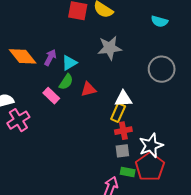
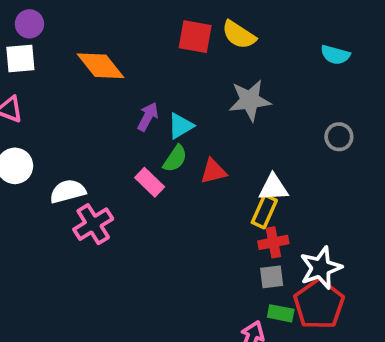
orange diamond: (23, 56) -> (100, 66), moved
gray circle: (162, 69) -> (339, 137), size x0.6

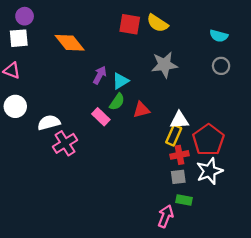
gray circle: (339, 137) -> (221, 66), moved
red pentagon: (319, 304) -> (208, 140), moved

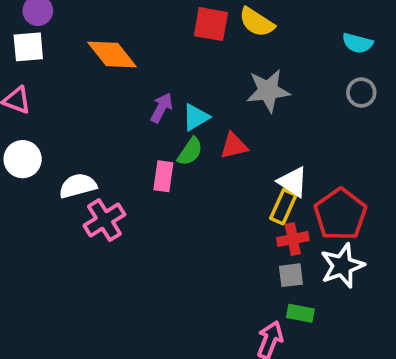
red triangle: (141, 110) -> (234, 146), moved
pink rectangle: (101, 117) -> (163, 176), turned 54
white triangle: (179, 120) -> (293, 182), turned 36

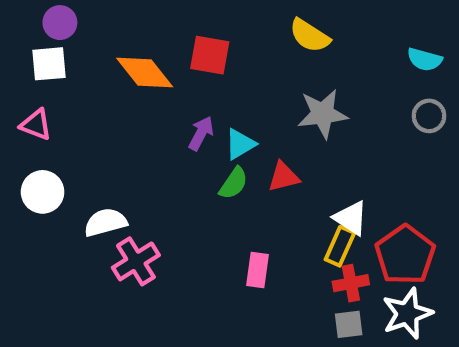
red square: (211, 24) -> (210, 55), moved
pink rectangle: (163, 176) -> (257, 270), moved

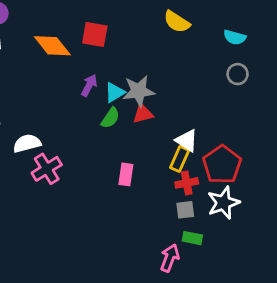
yellow semicircle: (310, 36) -> (177, 22), moved
gray star: (323, 114) -> (139, 91), moved

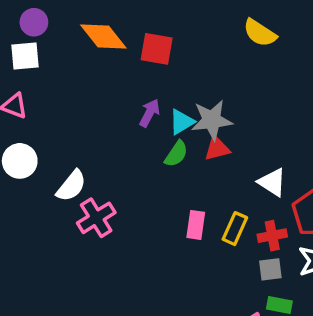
orange diamond: (52, 46) -> (103, 36), moved
white semicircle: (27, 143) -> (71, 186), turned 144
yellow rectangle: (180, 159) -> (235, 229), moved

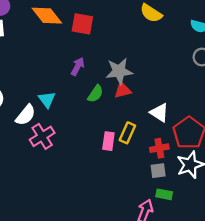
cyan triangle: (182, 122) -> (47, 100), moved, turned -36
yellow rectangle: (235, 229) -> (127, 133), moved

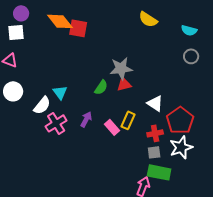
red square: (82, 24) -> (78, 28), moved
purple arrow: (78, 66) -> (86, 119), moved
pink rectangle: (108, 141) -> (112, 127), turned -49
green rectangle: (164, 194) -> (159, 172), size x1.6

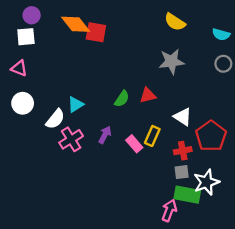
gray star: (121, 68) -> (171, 62), moved
cyan triangle: (60, 92) -> (76, 104), turned 35
white star: (181, 147) -> (206, 182), moved

